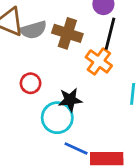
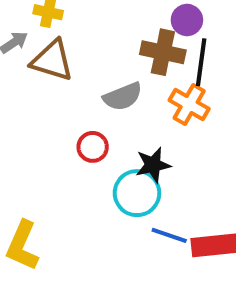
gray semicircle: (33, 30) -> (123, 97), moved
brown cross: (67, 33) -> (163, 52), moved

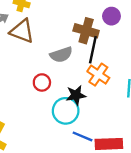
purple circle: (187, 20) -> (111, 16), moved
black line: (201, 62) -> (93, 50), moved
orange cross: (189, 104) -> (98, 75), moved

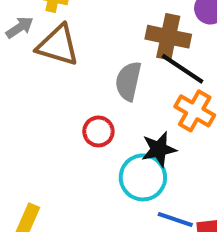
black line: (93, 50) -> (182, 69), turned -64
gray semicircle: (61, 55) -> (128, 81), turned 125

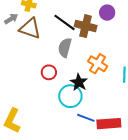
black line: (182, 69) -> (65, 22), moved
black star: (159, 149) -> (79, 82), turned -30

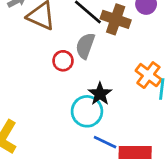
orange cross: (98, 64) -> (148, 75), moved
red circle: (49, 72) -> (63, 61), moved

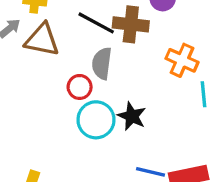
orange cross: (148, 75) -> (182, 60), moved
cyan circle: (87, 111) -> (96, 120), moved

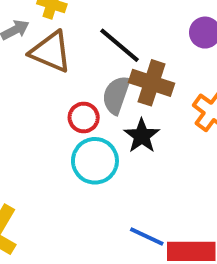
brown cross: (131, 24) -> (151, 83), moved
black star: (132, 116) -> (142, 136), moved

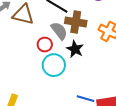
gray semicircle: (116, 95) -> (59, 31), turned 132

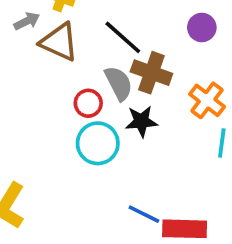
black star: (75, 49) -> (141, 121), turned 30

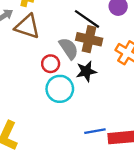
black line: (123, 37) -> (87, 19), moved
blue line: (144, 214) -> (95, 131), turned -30

